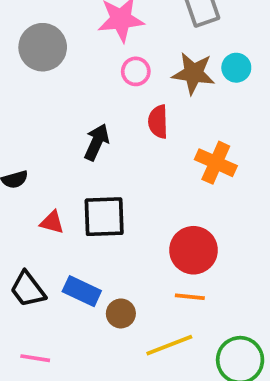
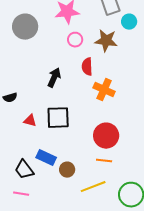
cyan circle: (236, 68) -> (129, 22), moved
orange cross: (216, 163) -> (104, 90), moved
black trapezoid: (28, 289) -> (24, 170), moved

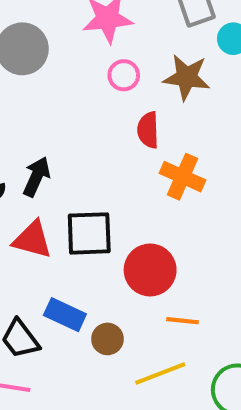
black arrow: (54, 78) -> (36, 177), moved
red triangle: (30, 121) -> (32, 240), size x1.5
red circle: (106, 136) -> (150, 270), moved

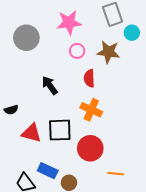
black arrow: (36, 177) -> (50, 85), moved, turned -60
orange cross: (183, 177) -> (91, 110), moved
orange line: (183, 321) -> (116, 174), moved

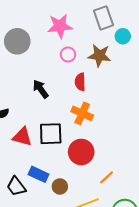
orange line: (116, 174) -> (107, 177), turned -49

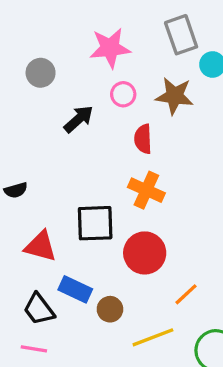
gray circle: (17, 41) -> (41, 73), size x0.7
black arrow: (41, 89) -> (79, 119), moved, turned 84
red triangle: (22, 137) -> (41, 246), moved

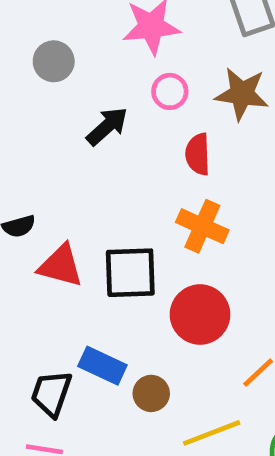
red triangle: (41, 246) -> (61, 266), moved
black trapezoid: (39, 309) -> (51, 393), turned 56

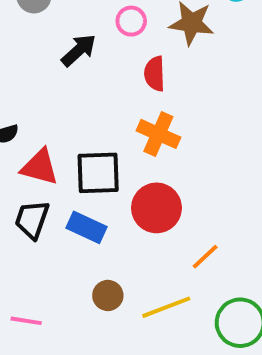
blue rectangle: (102, 366) -> (86, 227), moved
black trapezoid: (51, 393) -> (32, 220), moved
brown circle: (151, 393) -> (108, 295), moved

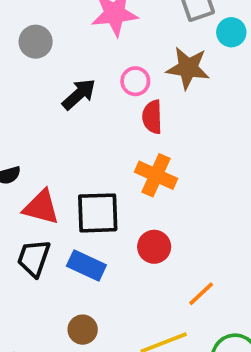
pink circle: (131, 21) -> (135, 81), moved
red circle: (156, 208) -> (154, 247), size x0.7
brown circle: (108, 295) -> (83, 330), moved

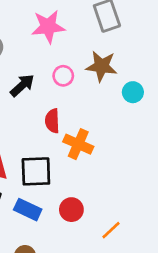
cyan circle: (231, 32) -> (133, 92), moved
red semicircle: (152, 117) -> (52, 121), moved
red circle: (154, 247) -> (71, 210), moved

